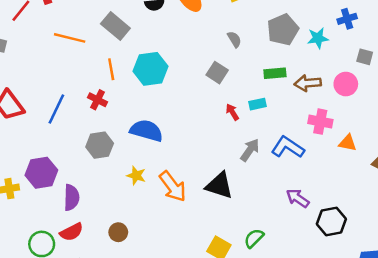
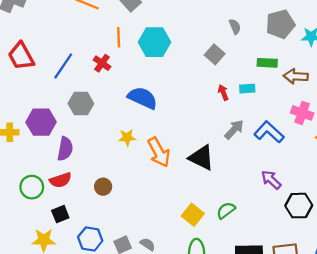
gray hexagon: (100, 145) -> (81, 104), moved
yellow star: (136, 176) -> (127, 137), turned -30

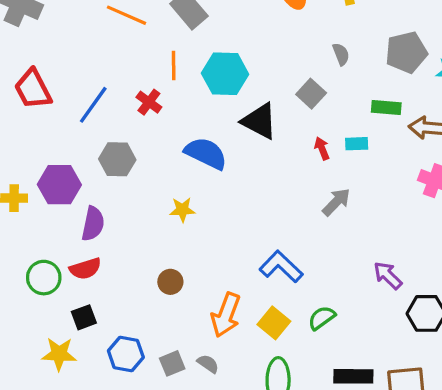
blue L-shape: (269, 132) -> (281, 267), moved
orange arrow: (159, 152) -> (226, 315), moved, turned 48
black triangle: (201, 158) -> (259, 121), moved
brown circle: (103, 187) -> (170, 282), moved

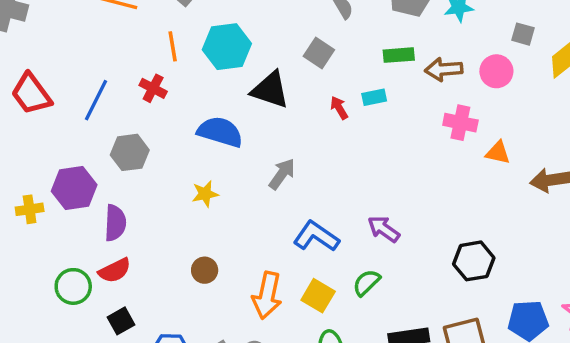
gray arrow: (336, 202) -> (282, 174), moved
purple arrow: (388, 275) -> (384, 229), moved

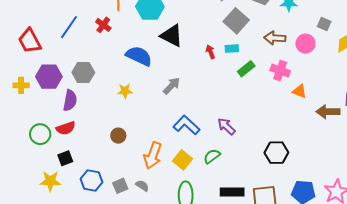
gray square: (319, 53) -> (236, 21), moved, size x1.4
green rectangle: (399, 55) -> (246, 69), moved, turned -42
red trapezoid: (31, 94) -> (30, 41), moved
gray hexagon: (130, 152) -> (83, 72), moved

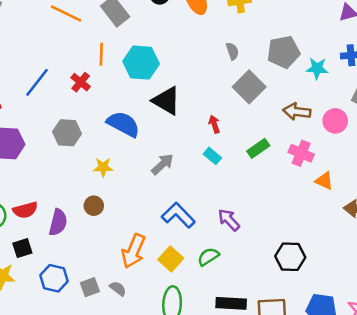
cyan rectangle: (232, 49) -> (212, 156), moved, turned 40
gray hexagon: (83, 72) -> (67, 133), moved
purple semicircle: (70, 100) -> (58, 222), moved
brown circle: (118, 136) -> (94, 206), moved

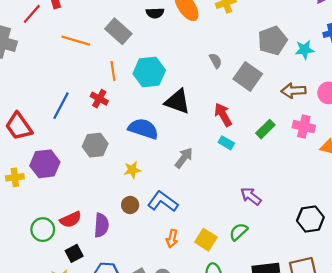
gray semicircle: (232, 51) -> (216, 61), moved
red arrow: (214, 124) -> (223, 115), size x1.5
blue L-shape: (178, 215) -> (163, 202), moved
orange arrow: (133, 251) -> (172, 239), size x0.6

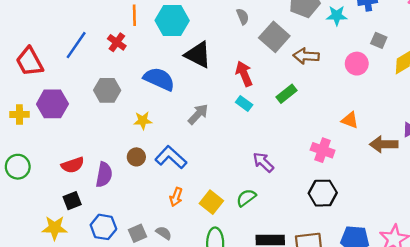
brown arrow: (293, 91) -> (306, 56), moved
pink cross: (304, 127) -> (323, 150), moved
green circle: (43, 230) -> (18, 167), moved

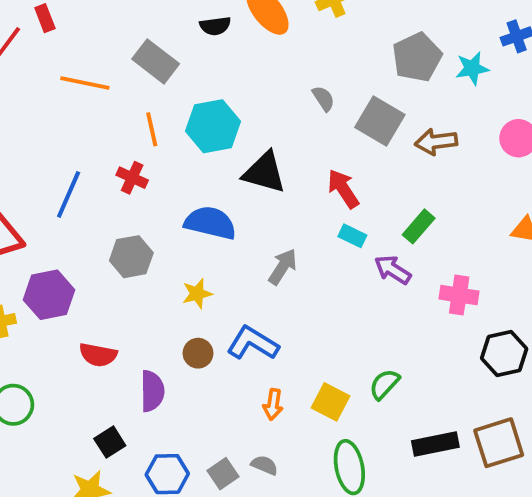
green rectangle: (287, 94) -> (419, 226), moved
pink cross: (323, 150) -> (459, 295), moved
purple arrow: (263, 162) -> (393, 270), moved
red semicircle: (73, 165) -> (98, 355), moved, turned 40

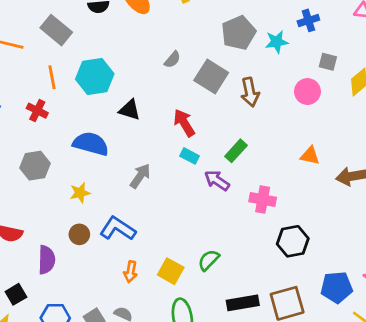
gray semicircle: (323, 98) -> (172, 60), turned 72
brown arrow: (436, 142) -> (250, 92), turned -96
black triangle: (264, 172) -> (130, 110), size x0.7

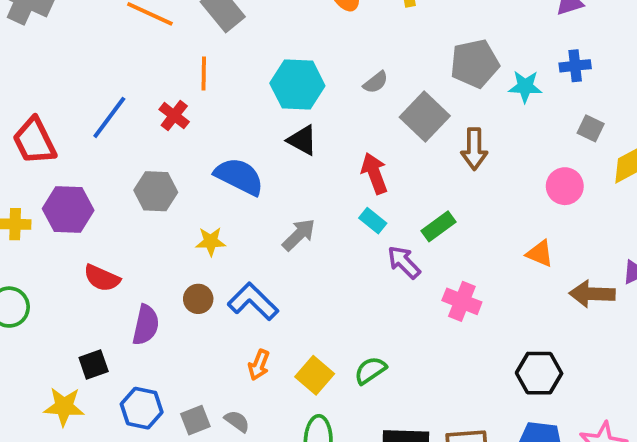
cyan hexagon: (95, 76) -> (297, 84), moved
pink circle: (307, 92) -> (565, 186), moved
black hexagon: (293, 241) -> (539, 373), moved

